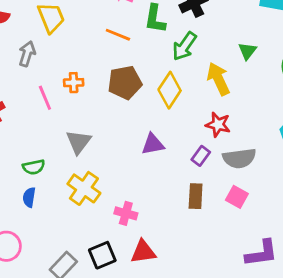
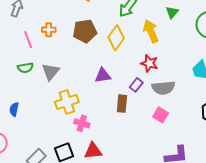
green semicircle: (34, 167) -> (25, 68), moved
yellow cross: (84, 188) -> (67, 102), moved, turned 35
brown rectangle: (196, 196) -> (122, 104), moved

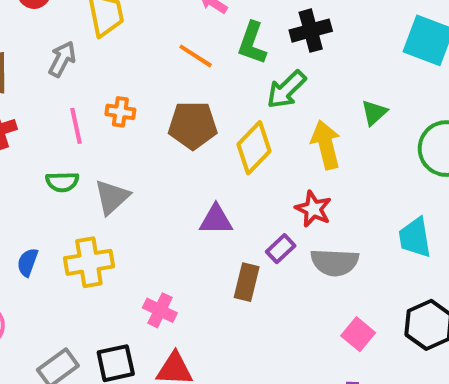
yellow cross: (67, 102) -> (89, 262), moved
pink square: (161, 115) -> (358, 334), moved

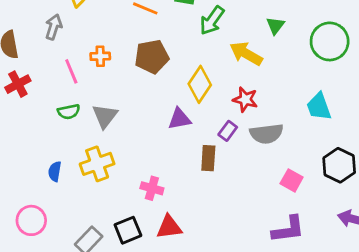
yellow arrow: (326, 145) -> (246, 54), turned -36
yellow diamond: (254, 148) -> (200, 84), moved

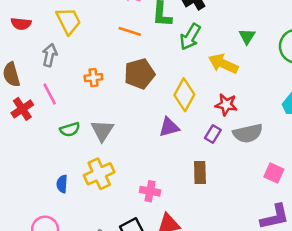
pink line: (71, 71) -> (50, 94), moved
brown rectangle: (208, 158) -> (200, 172), moved

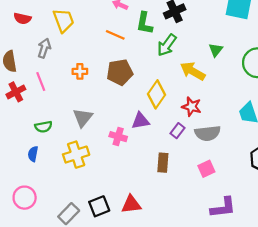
green semicircle: (70, 129) -> (43, 127), moved
pink square: (274, 173) -> (206, 169), moved, turned 35
blue semicircle: (62, 184) -> (33, 154), moved
pink cross: (150, 191) -> (118, 137), moved

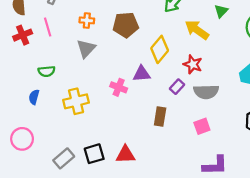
gray triangle: (83, 118) -> (86, 49), moved

